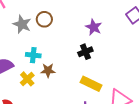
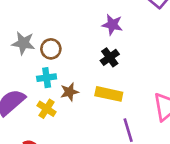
brown circle: (44, 19) -> (51, 49), moved
yellow rectangle: (91, 84) -> (109, 94), moved

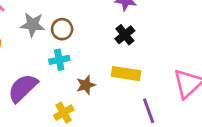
brown star: (69, 92) -> (86, 85), moved
yellow cross: (47, 109) -> (64, 113), moved, turned 30

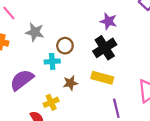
brown circle: (62, 29) -> (65, 46), moved
black cross: (125, 35) -> (105, 48), size x1.5

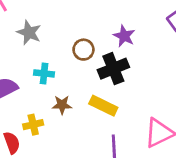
brown circle: (65, 46) -> (83, 50), moved

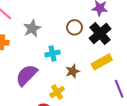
gray star: (29, 33) -> (32, 28), turned -30
yellow rectangle: (103, 106) -> (102, 62), turned -36

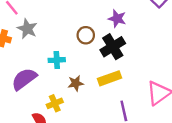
gray star: (32, 28) -> (27, 29), moved, turned -30

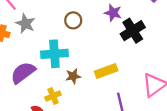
brown circle: (86, 35) -> (73, 20), moved
black cross: (113, 47) -> (133, 31), moved
cyan cross: (57, 60) -> (54, 54), size x1.6

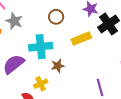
yellow rectangle: (106, 71) -> (81, 38), moved

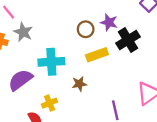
brown circle: (56, 17) -> (86, 29), moved
brown star: (58, 66) -> (79, 84), moved

